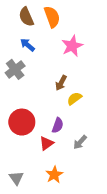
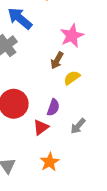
blue arrow: (27, 45) -> (20, 18), size x1.5
pink star: (72, 46) -> (72, 36), moved

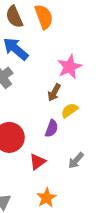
purple semicircle: (53, 107) -> (52, 128), moved

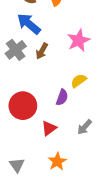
brown arrow: (54, 92) -> (42, 51), moved

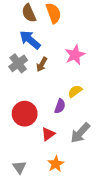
gray arrow: (85, 127) -> (80, 133), size x1.5

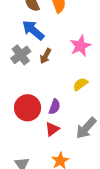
purple semicircle: (60, 106) -> (55, 107), moved

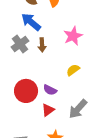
brown arrow: (46, 56) -> (42, 45), turned -32
purple semicircle: (55, 107) -> (50, 90), turned 96

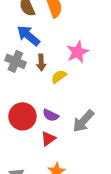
gray cross: (20, 44) -> (15, 61), turned -30
yellow semicircle: (73, 70) -> (59, 77), moved
gray arrow: (78, 109) -> (83, 121), moved

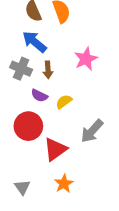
yellow semicircle: (59, 77) -> (64, 102), moved
purple semicircle: (51, 115) -> (39, 96), moved
red triangle: (48, 139) -> (55, 149), size x1.5

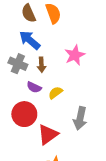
gray arrow: (92, 131) -> (80, 118), turned -30

